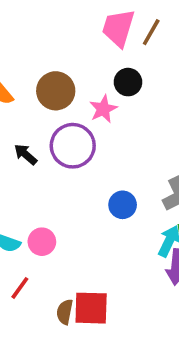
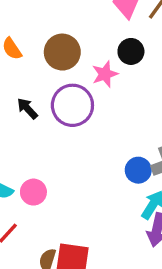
blue circle: (123, 205) -> (138, 170), moved

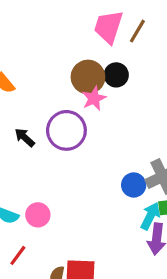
brown circle: (62, 52) -> (88, 77), moved

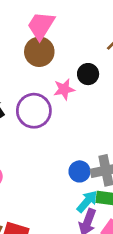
pink trapezoid: (108, 27) -> (41, 26), moved
brown circle: (88, 77) -> (39, 52), moved

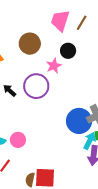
pink trapezoid: (41, 26) -> (60, 21), moved
blue circle: (80, 171) -> (79, 121), size x1.6

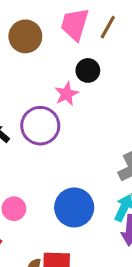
brown circle: (30, 44) -> (25, 36), moved
blue circle: (79, 121) -> (74, 207), moved

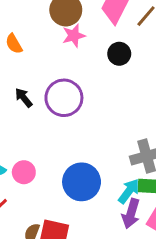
pink star: (67, 94) -> (74, 36), moved

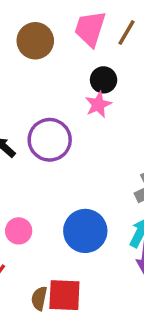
pink star: (74, 36) -> (98, 105), moved

